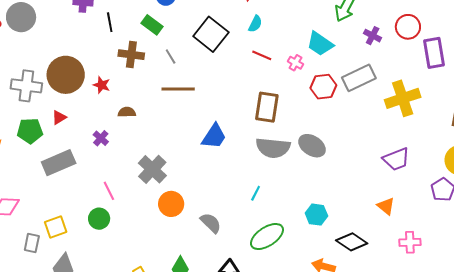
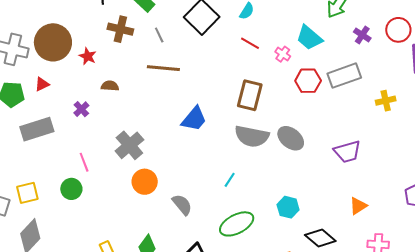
yellow cross: (403, 98) -> (386, 101), size x0.6
purple trapezoid: (396, 159) -> (347, 152), moved
orange triangle: (386, 206) -> (358, 206), turned 42

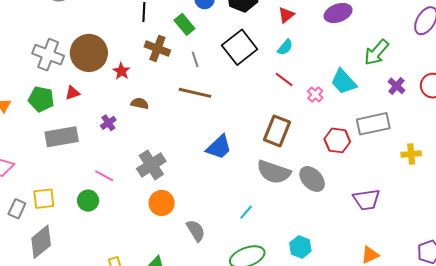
red hexagon: (308, 81) -> (337, 140), moved
pink line: (84, 162) -> (104, 176), turned -48

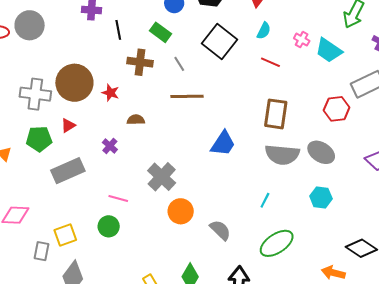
pink cross: (315, 94) -> (302, 40), moved
cyan hexagon: (300, 247) -> (321, 197), moved

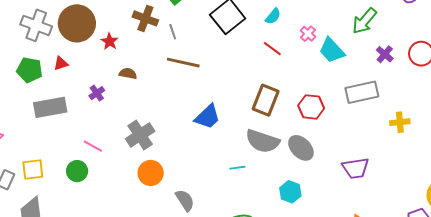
gray line: (179, 64) -> (173, 32), moved
red hexagon: (337, 109) -> (311, 107), moved
cyan line: (265, 200) -> (237, 168), moved, turned 42

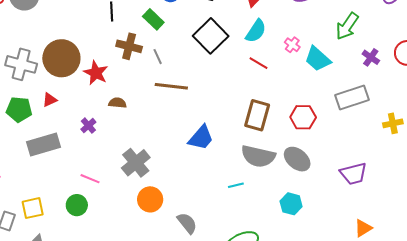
cyan semicircle: (273, 16) -> (256, 31), size x1.4
red star: (110, 41) -> (96, 73), size x1.4

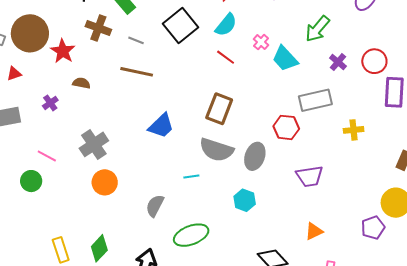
gray line: (158, 57) -> (136, 40), moved, turned -49
red hexagon: (303, 117) -> (286, 127), moved
gray ellipse: (297, 159) -> (255, 156), turned 64
gray semicircle: (187, 223) -> (155, 206), moved, turned -120

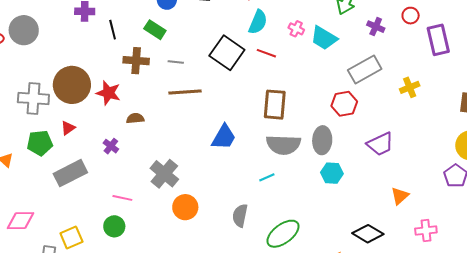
black square: (181, 26) -> (227, 53), moved
red circle: (374, 61) -> (411, 16), size x0.7
cyan hexagon: (245, 200) -> (332, 173), moved

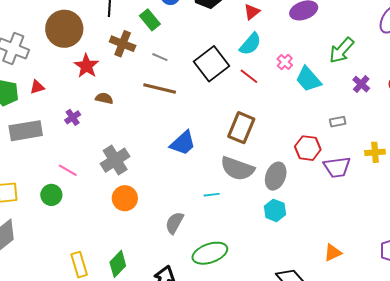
gray rectangle: (365, 70) -> (338, 122), size x0.5
brown circle: (72, 85) -> (64, 29), moved
purple trapezoid: (380, 144) -> (337, 167), moved

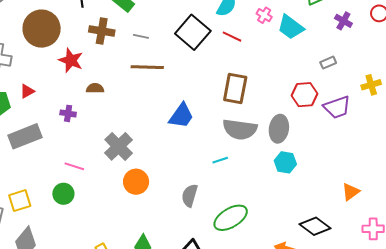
purple cross: (73, 117) -> (68, 113), turned -35

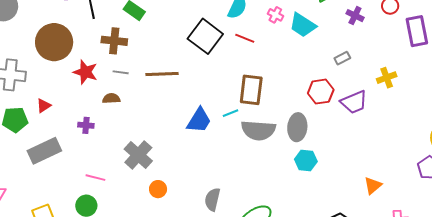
gray line: (141, 36) -> (121, 72), moved
cyan line: (220, 160) -> (230, 113), moved
orange circle: (136, 182) -> (158, 189), size x0.7

